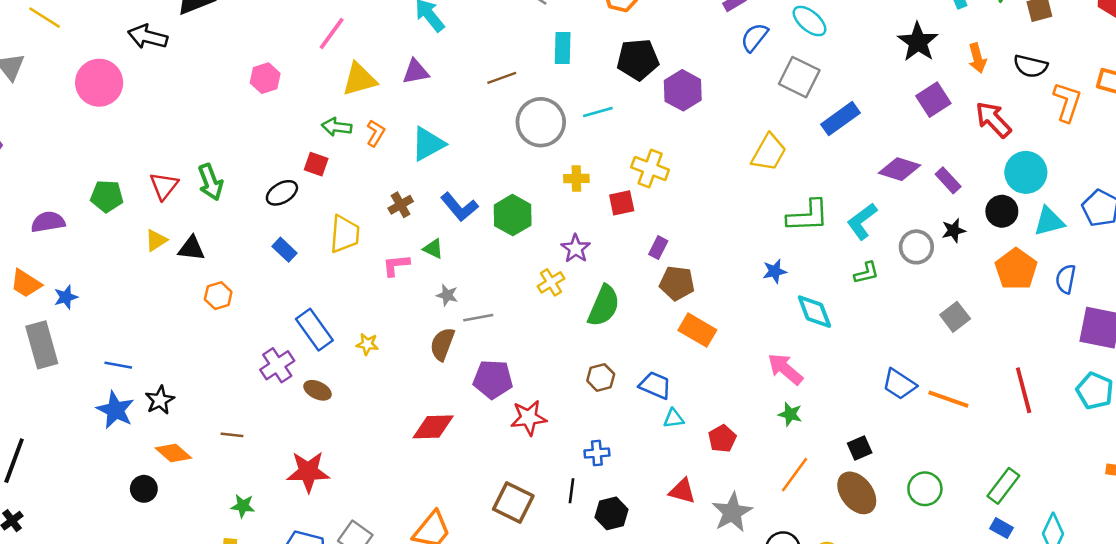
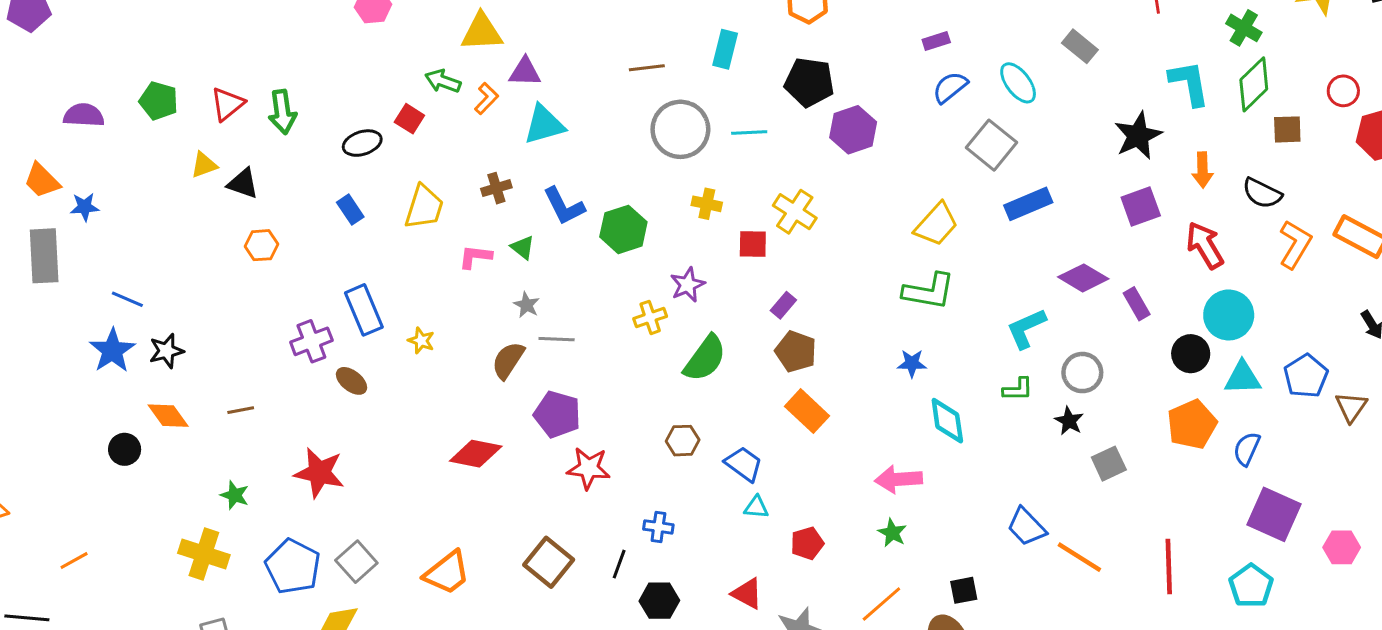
purple triangle: (416, 72) -> (525, 72), moved
green L-shape: (808, 216) -> (929, 291), moved
black star: (954, 230) -> (1069, 421), moved, turned 30
pink arrow: (785, 369) -> (899, 479), turned -57
brown line: (232, 435) -> (241, 410), turned -30

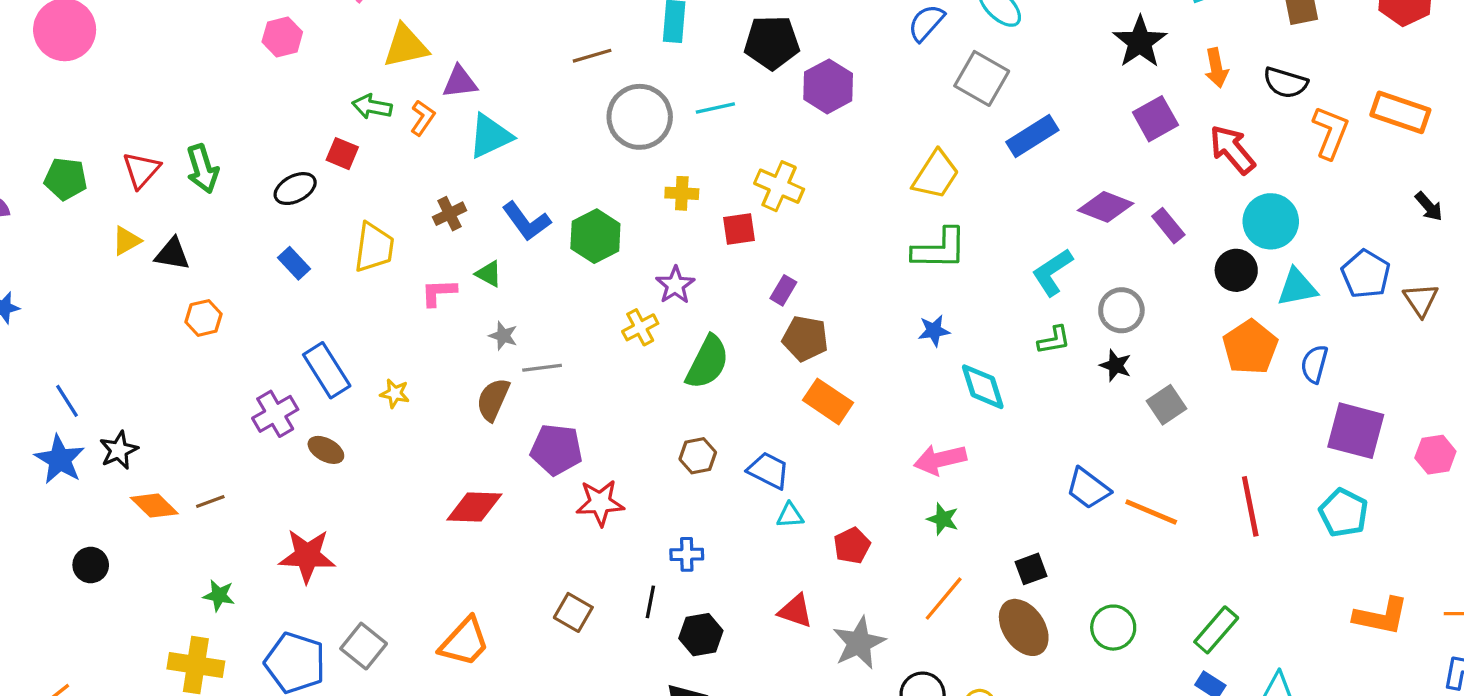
blue line: (127, 299) -> (67, 401), turned 44
orange diamond: (168, 416) -> (154, 506), moved
brown square: (549, 562) -> (573, 612), size x0.7

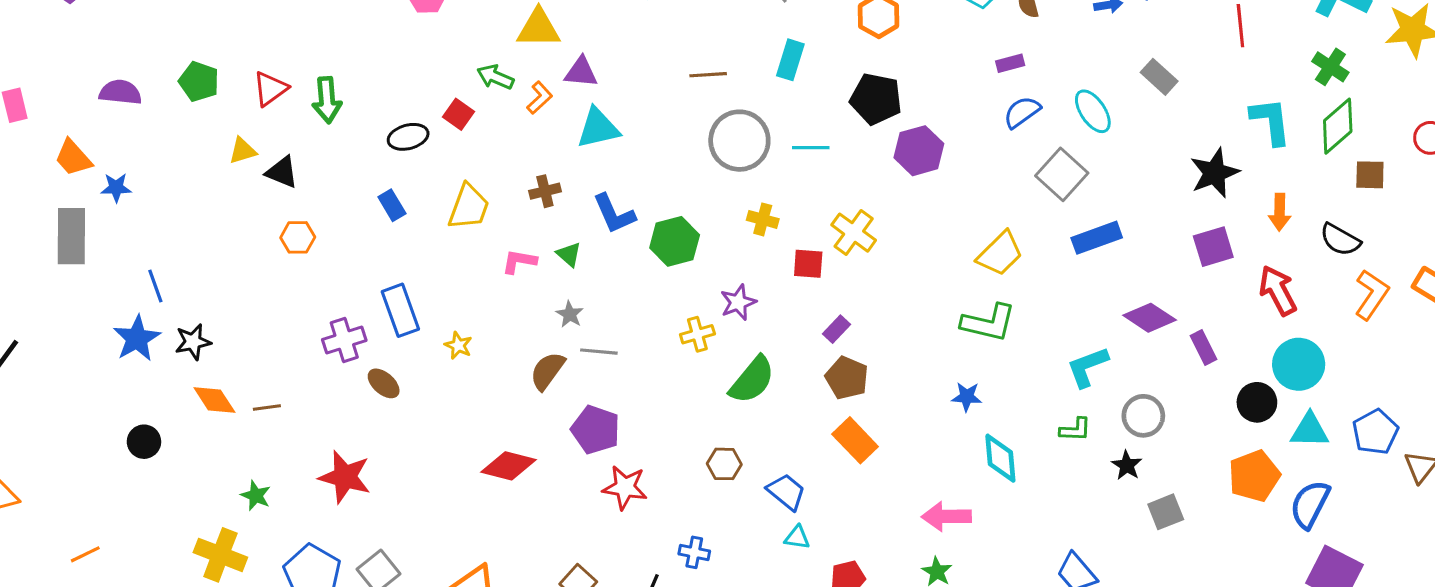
blue semicircle: (1314, 364) -> (1310, 504), size x1.4

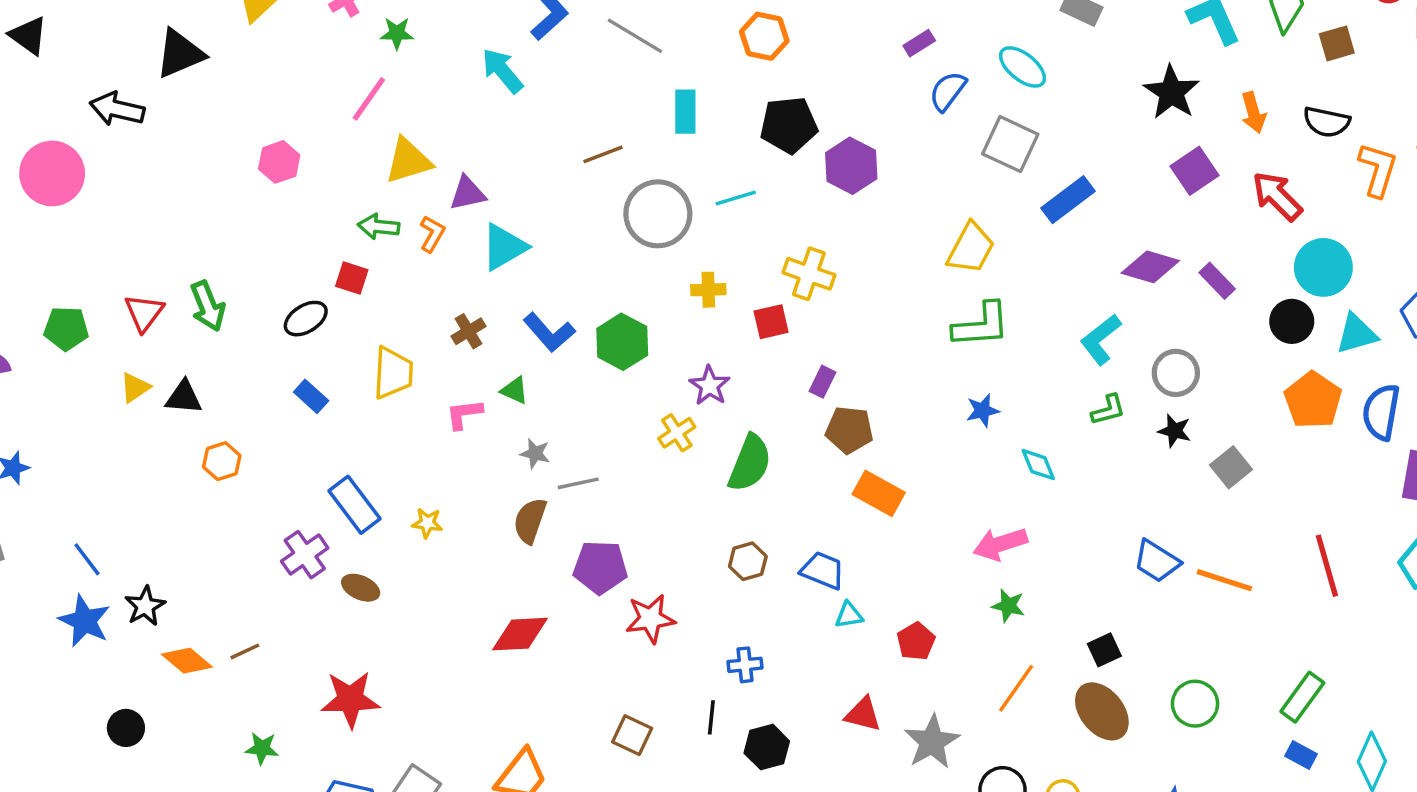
cyan diamond: (1000, 458) -> (1038, 465), size x0.7

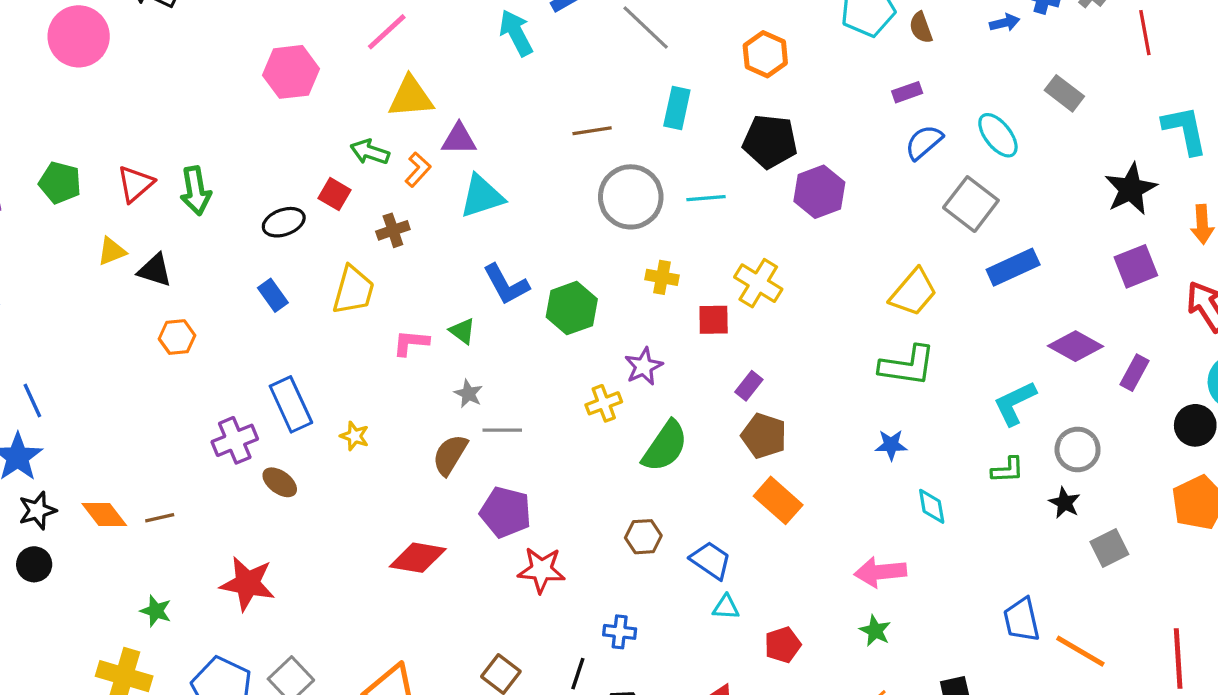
pink hexagon: (279, 162) -> (291, 72), size x1.4
purple rectangle: (1217, 281) -> (1135, 373), turned 60
brown cross: (469, 331) -> (393, 230), moved
blue trapezoid: (1157, 561) -> (1022, 620), turned 33
black star: (145, 606) -> (37, 510), moved

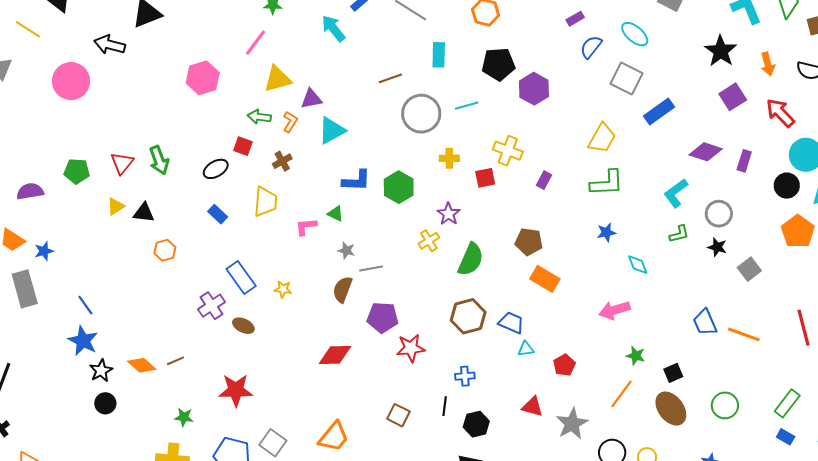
blue L-shape: (506, 285) -> (356, 181), turned -48
purple rectangle: (749, 386) -> (544, 180), moved
brown hexagon: (643, 537) -> (468, 316), size x1.6
green star: (875, 631) -> (636, 356), moved

